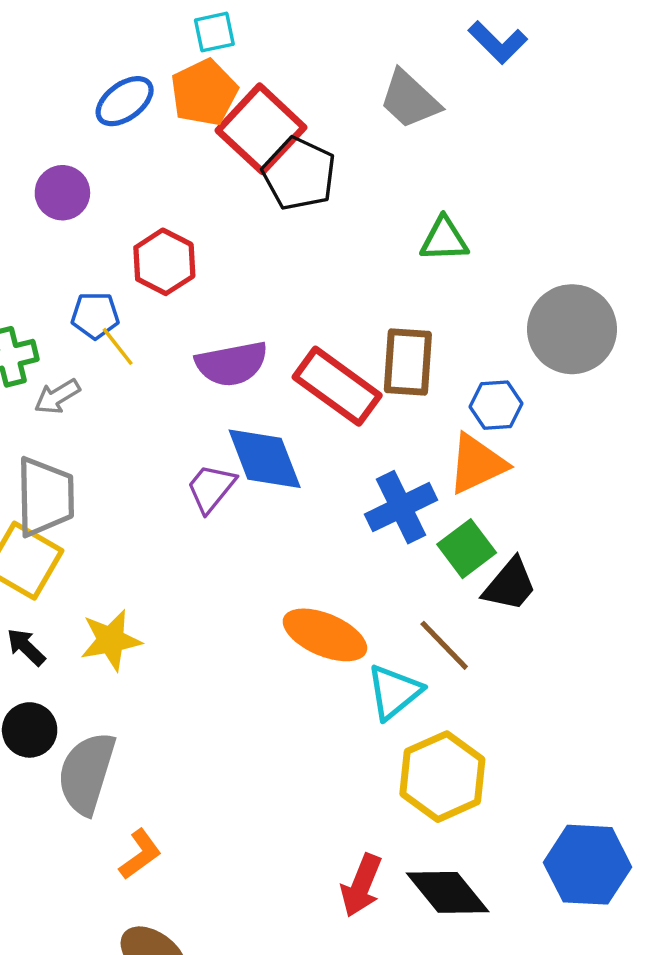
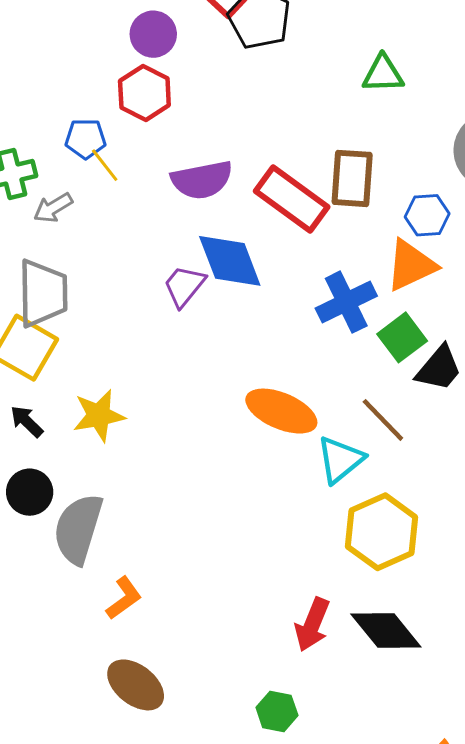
purple circle: (62, 193) -> (153, 34), moved

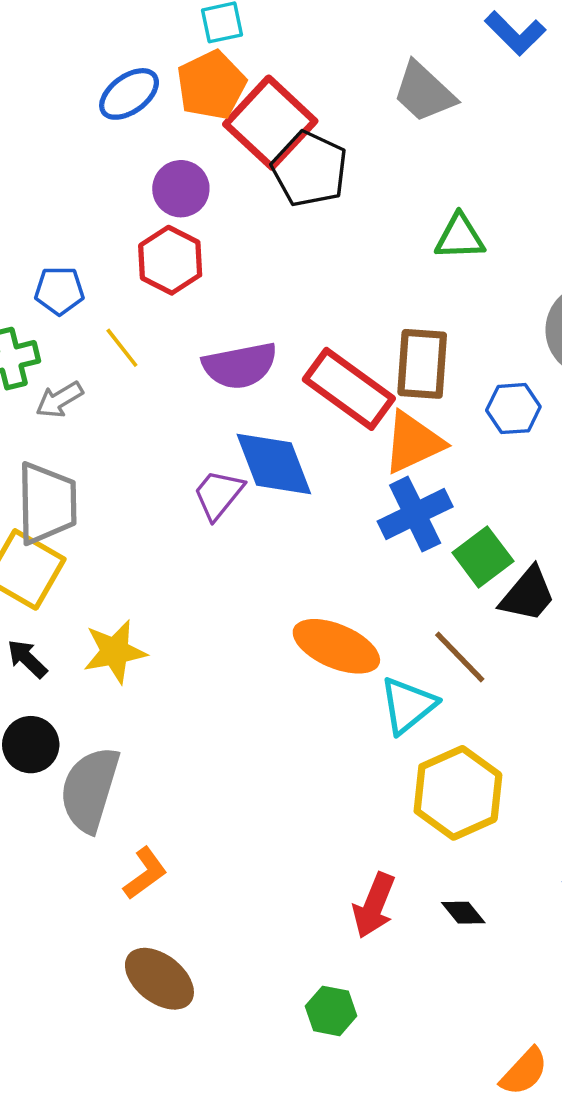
blue pentagon: (86, 139) -> (59, 291), moved
orange triangle: (411, 265) -> (413, 443), moved
black diamond: (386, 630) -> (463, 913), size x0.5

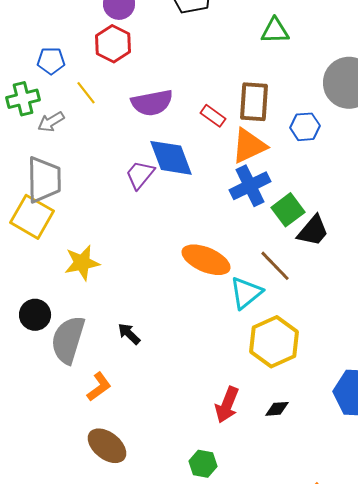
red rectangle: (349, 389) -> (213, 116), size x0.5
black arrow: (27, 659) -> (129, 334), moved
black diamond: (463, 913) -> (277, 409), turned -55

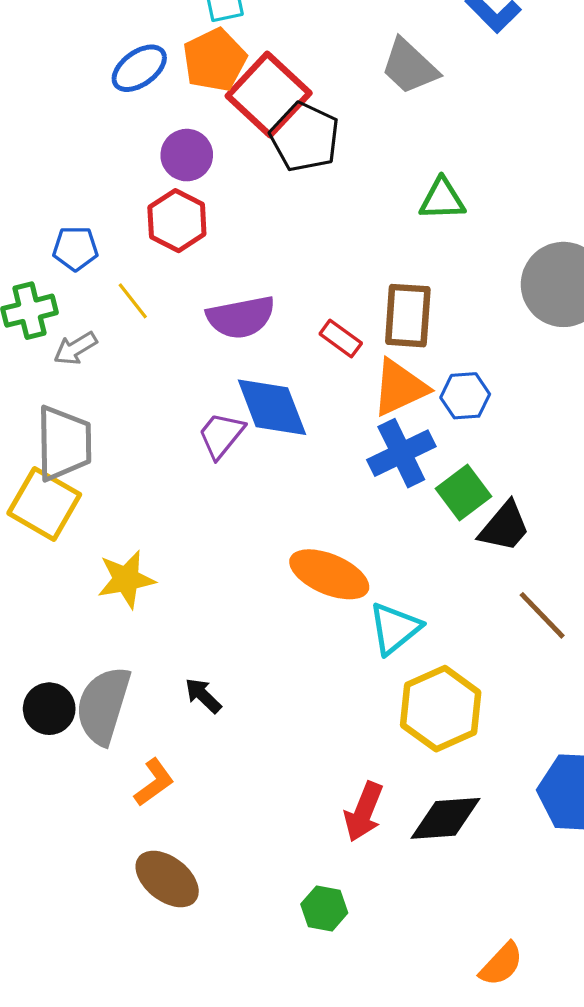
blue hexagon: (305, 127) -> (465, 396), moved
brown line: (275, 266) -> (542, 615), moved
black circle: (35, 315) -> (49, 709), moved
black diamond: (277, 409) -> (446, 818), size x1.8

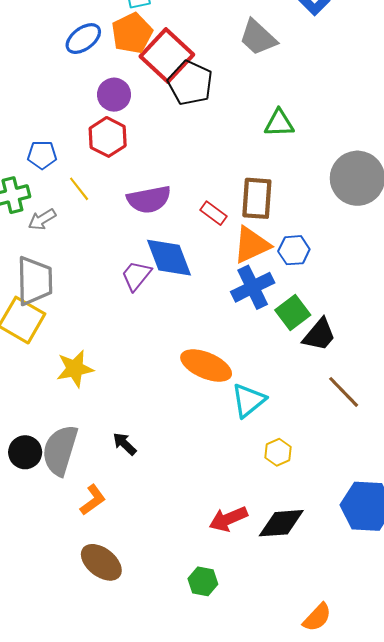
yellow hexagon: (441, 709) -> (278, 452), size x0.5
red arrow: (364, 812) -> (228, 519), turned 45

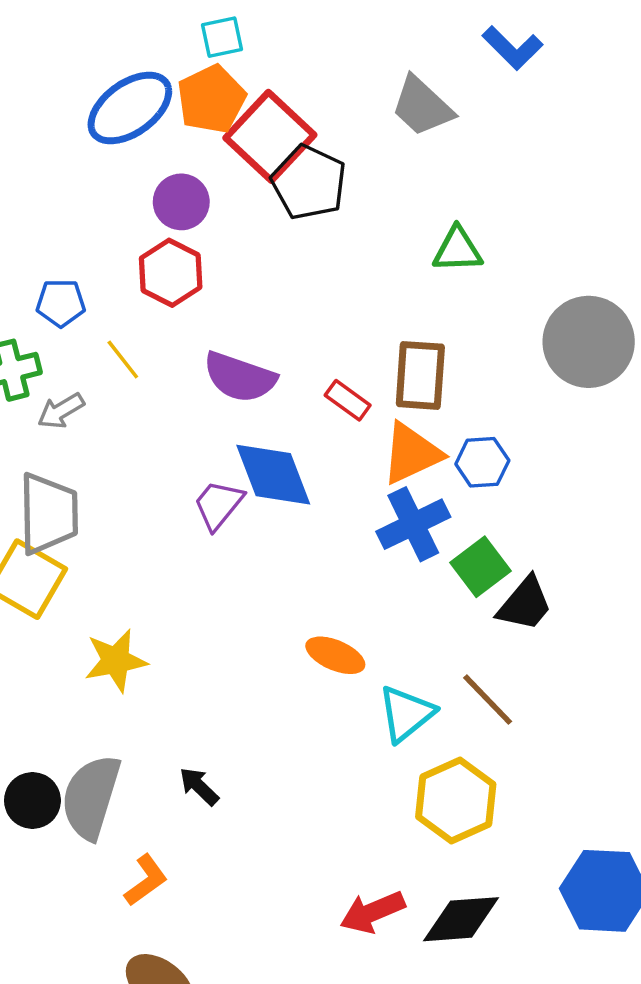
blue ellipse: (83, 39) -> (130, 108), size x1.4
purple semicircle: (149, 199) -> (240, 377), turned 30
orange ellipse: (206, 366) -> (335, 655), size x0.7
brown line: (344, 392) -> (488, 700), moved
yellow hexagon: (278, 452) -> (456, 800), size x1.8

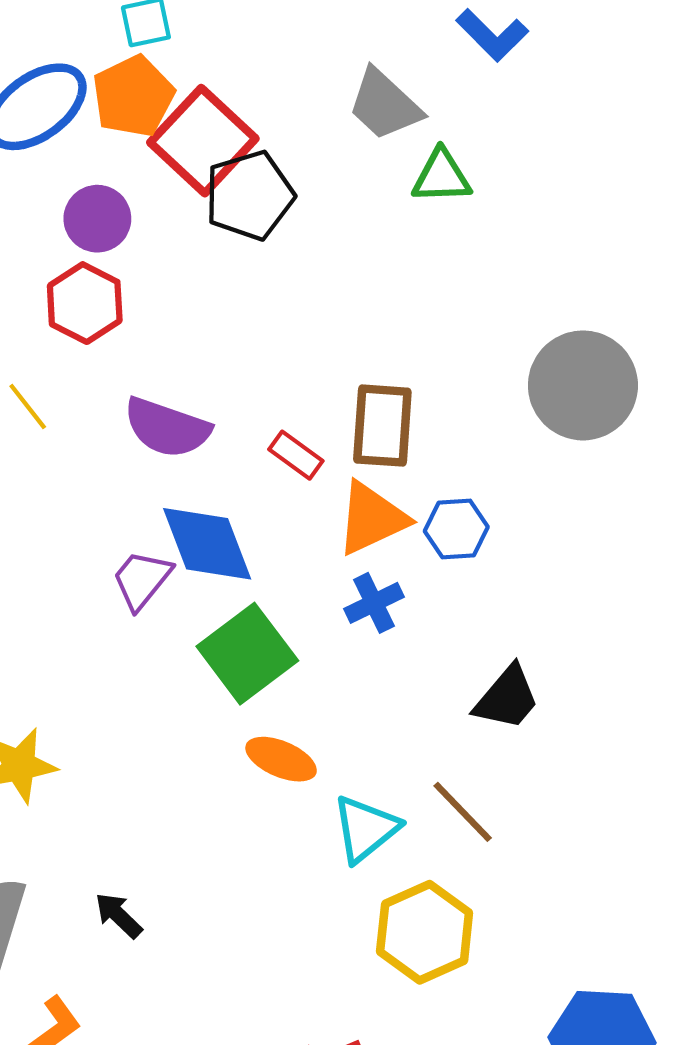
black pentagon: (309, 182) -> (249, 195), turned 30
green triangle: (458, 250) -> (441, 176), moved
blue cross: (413, 524) -> (374, 603), size x0.7
green square: (481, 567) -> (247, 654), moved, size x1.4

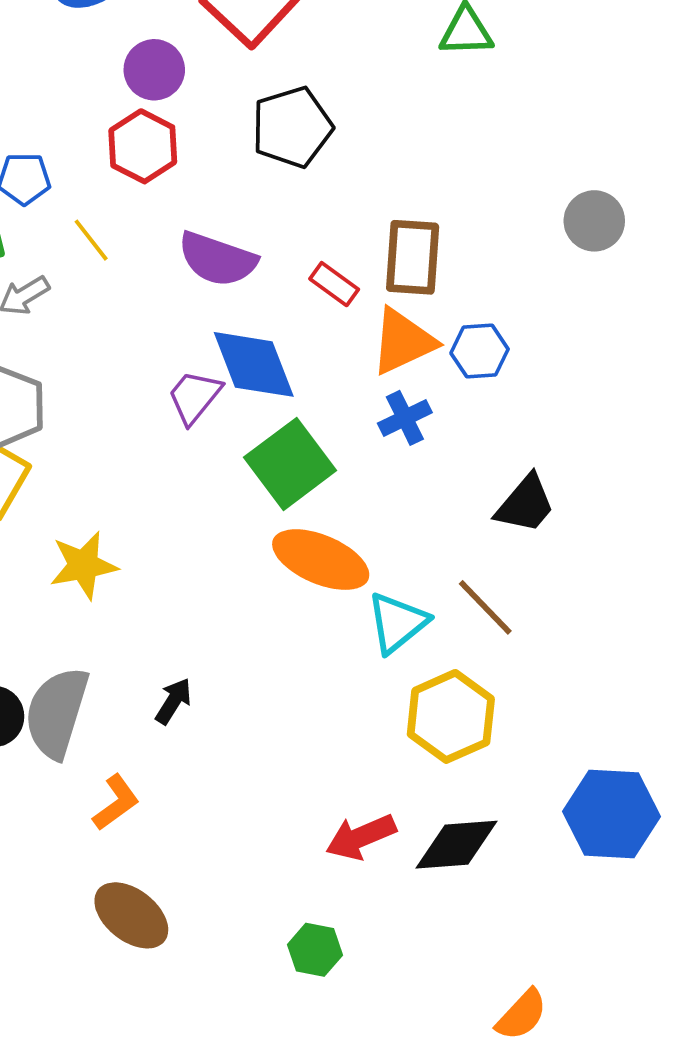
black pentagon: (249, 195) -> (292, 127), moved
gray circle: (583, 385) -> (594, 221), size x0.6
orange ellipse: (281, 759) -> (321, 560), size x1.5
black arrow: (118, 915) -> (173, 701), turned 78

